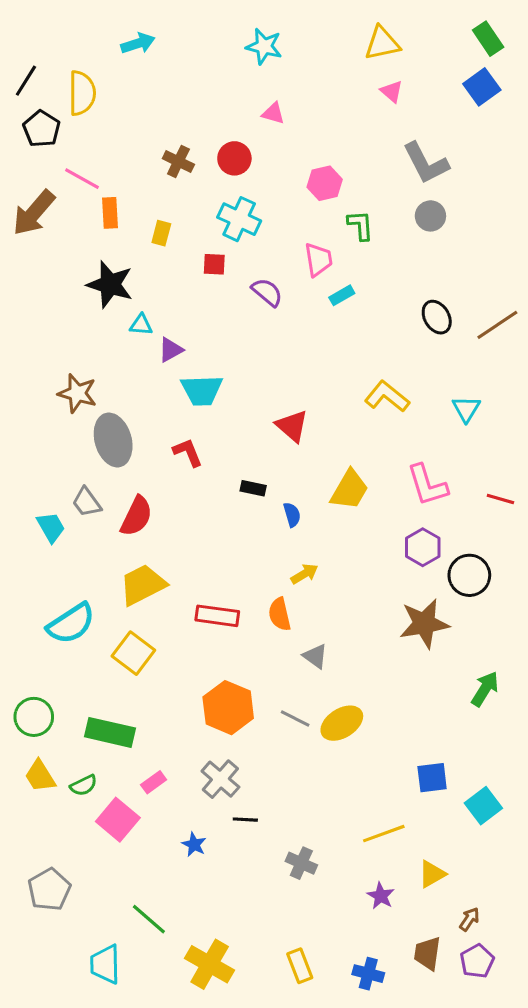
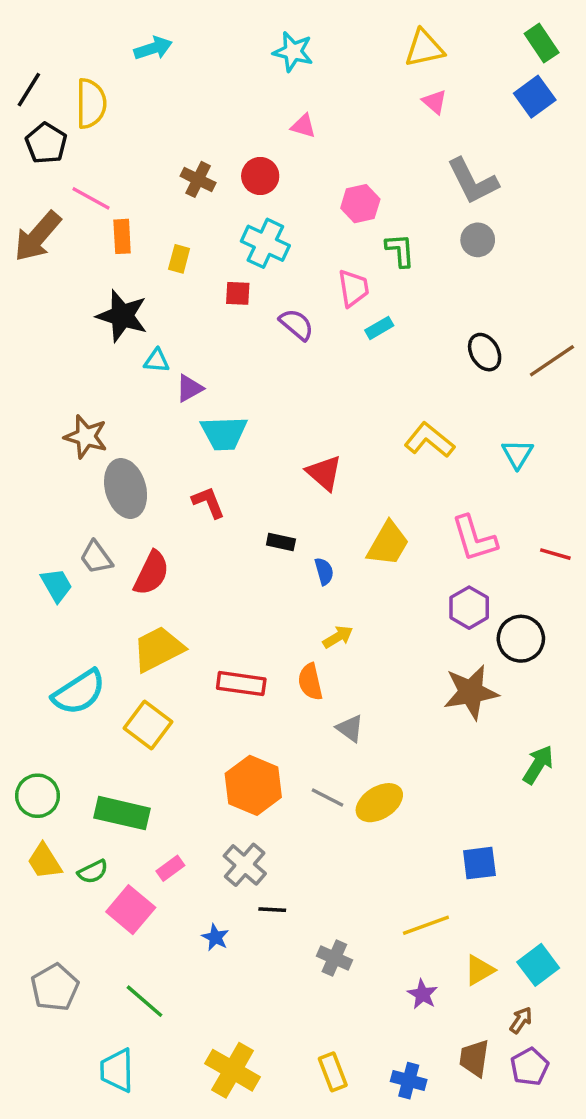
cyan square: (483, 806) -> (538, 965), moved
green line: (149, 919) -> (145, 1001), moved

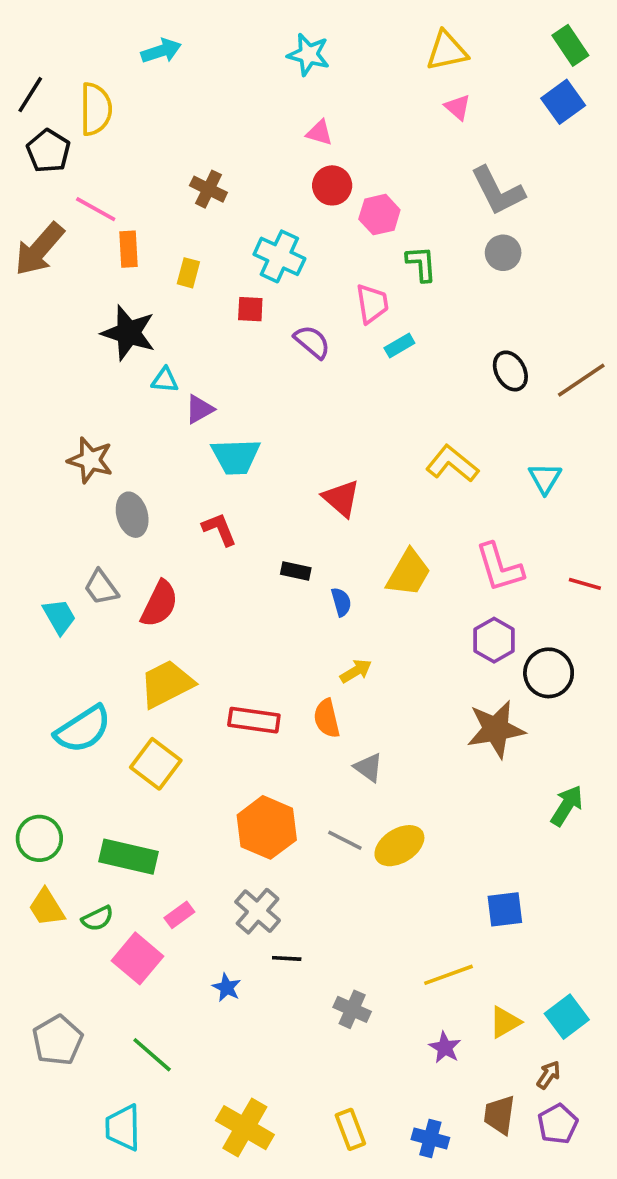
red circle: (260, 176) -> (332, 185), moved
gray ellipse: (126, 488) -> (132, 515), size x0.7

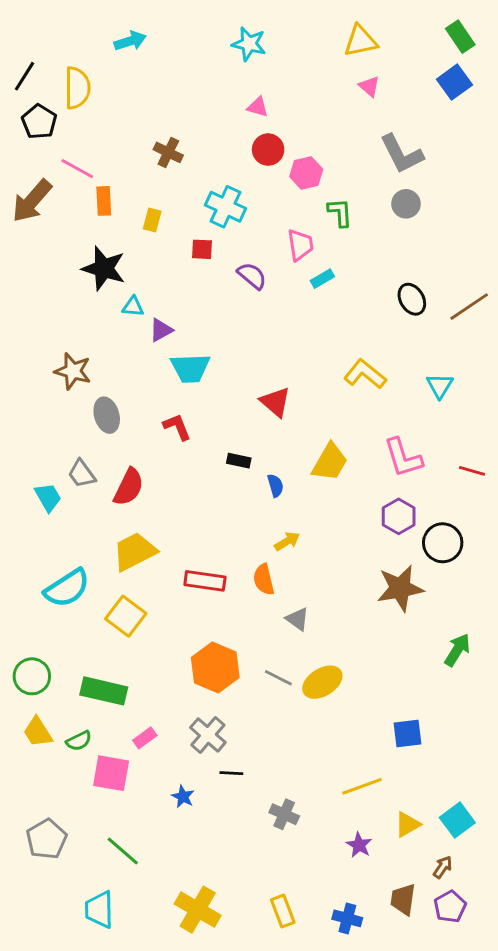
pink square: (138, 958) -> (111, 773), turned -30

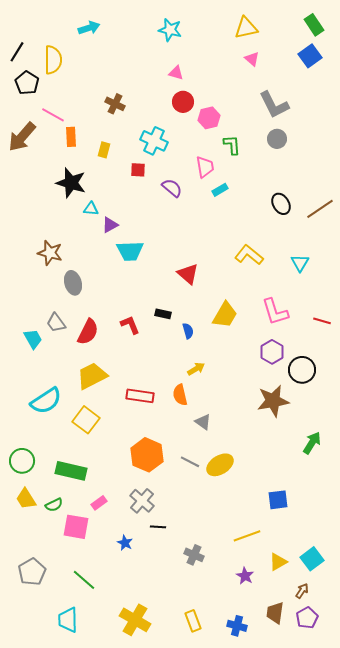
red L-shape: (177, 427) -> (130, 325), moved

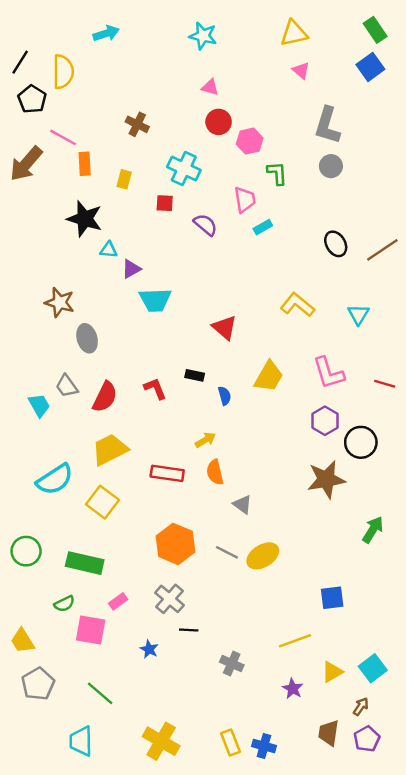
gray L-shape: (274, 105) -> (327, 125), turned 44
yellow arrow: (196, 369) -> (205, 440), moved
yellow trapezoid: (26, 499) -> (22, 641), moved
blue cross: (237, 626) -> (264, 746), moved

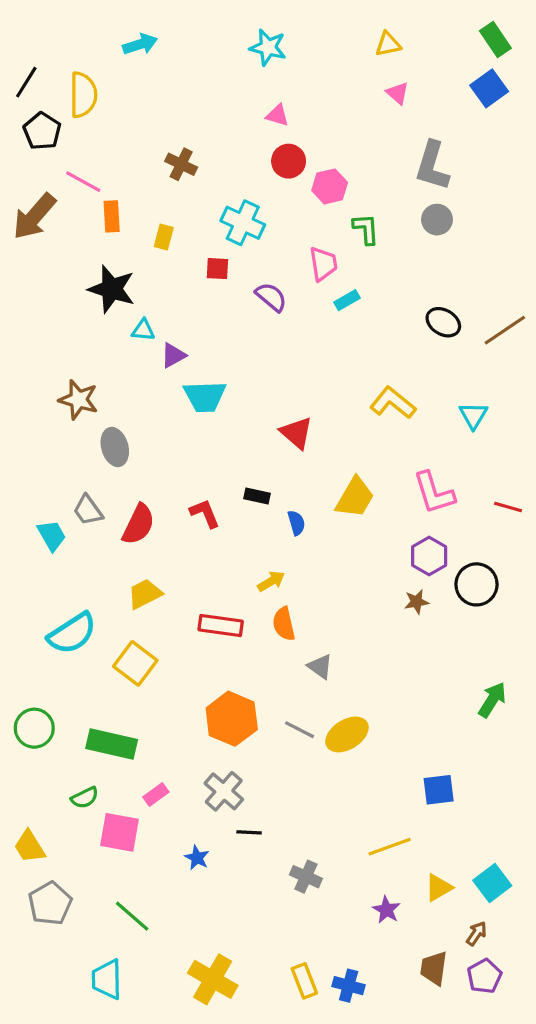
yellow triangle: (294, 33) -> (388, 44), size x0.7
black ellipse: (336, 244) -> (443, 322), turned -30
yellow trapezoid: (110, 449) -> (145, 594), size x0.7
brown star: (326, 479) -> (416, 602), moved, size x0.5

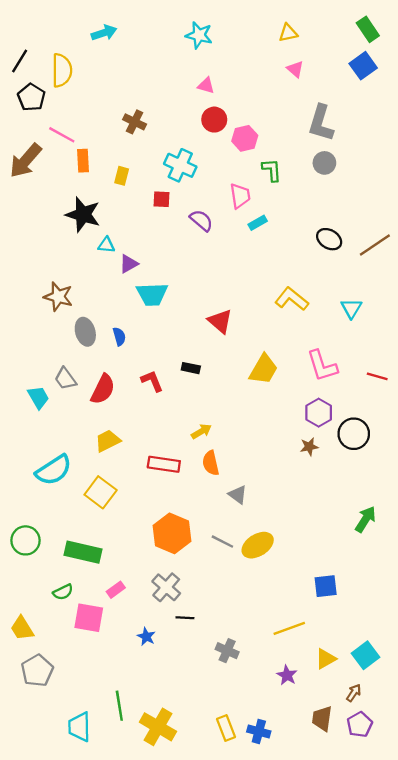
blue semicircle: (296, 523) -> (119, 336), moved
green line: (132, 916) -> (119, 706), moved, turned 40

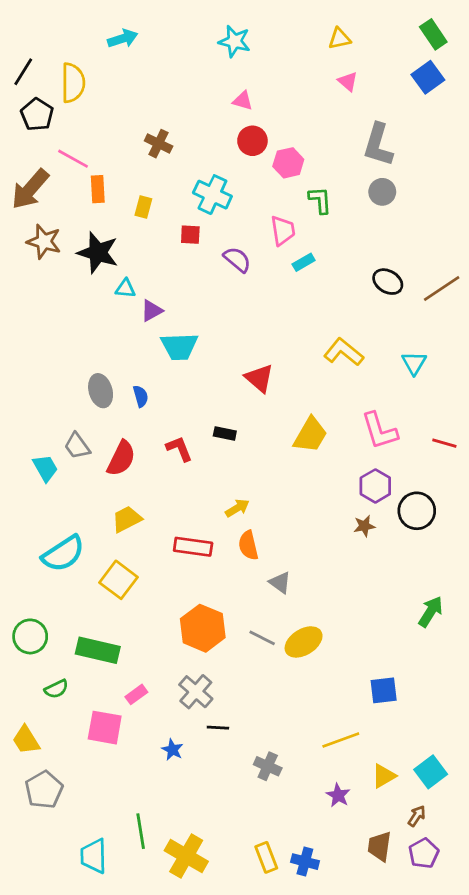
brown star: (58, 297) -> (44, 242), moved
green semicircle: (63, 592) -> (56, 689), moved

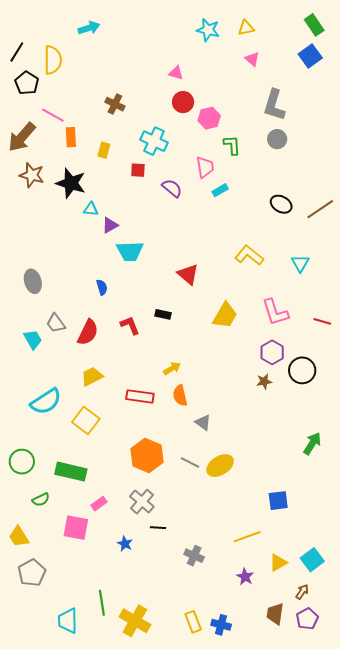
cyan star: (234, 41) -> (208, 30), moved
gray ellipse: (101, 391) -> (33, 281), moved

